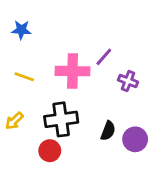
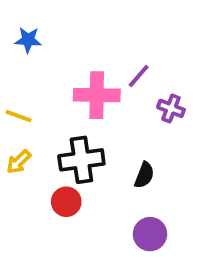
yellow line: (24, 77) -> (19, 116), moved
purple circle: (135, 139) -> (150, 234), moved

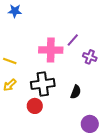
blue star: (28, 40) -> (15, 11), moved
purple circle: (150, 234) -> (90, 124), moved

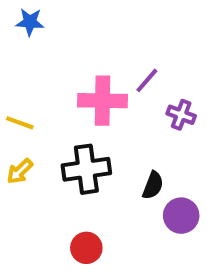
red circle: (35, 106) -> (86, 248), moved
purple circle: (90, 124) -> (181, 216), moved

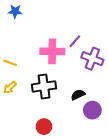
purple cross: (181, 115) -> (92, 59), size x1.5
black semicircle: (153, 185) -> (78, 95), turned -136

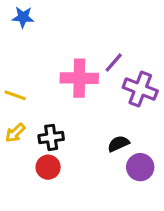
black cross: (44, 86) -> (51, 137), moved, size x0.7
red circle: (44, 127) -> (48, 167), moved

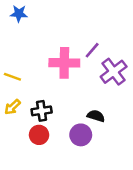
purple cross: (140, 89) -> (114, 72), turned 32
black semicircle: (118, 144) -> (96, 116), turned 42
purple circle: (140, 167) -> (81, 135), moved

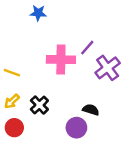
blue star: (19, 14) -> (38, 13), moved
black cross: (42, 111) -> (39, 105), turned -36
red circle: (39, 135) -> (14, 128), moved

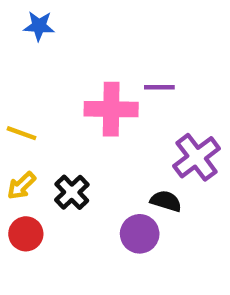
blue star: (38, 13) -> (39, 26), moved
purple line: (87, 48) -> (159, 87), turned 49
purple cross: (108, 68) -> (197, 157), moved

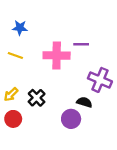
blue star: (39, 26) -> (20, 28), moved
yellow line: (21, 133) -> (15, 55), moved
purple cross: (197, 157) -> (100, 80), turned -30

